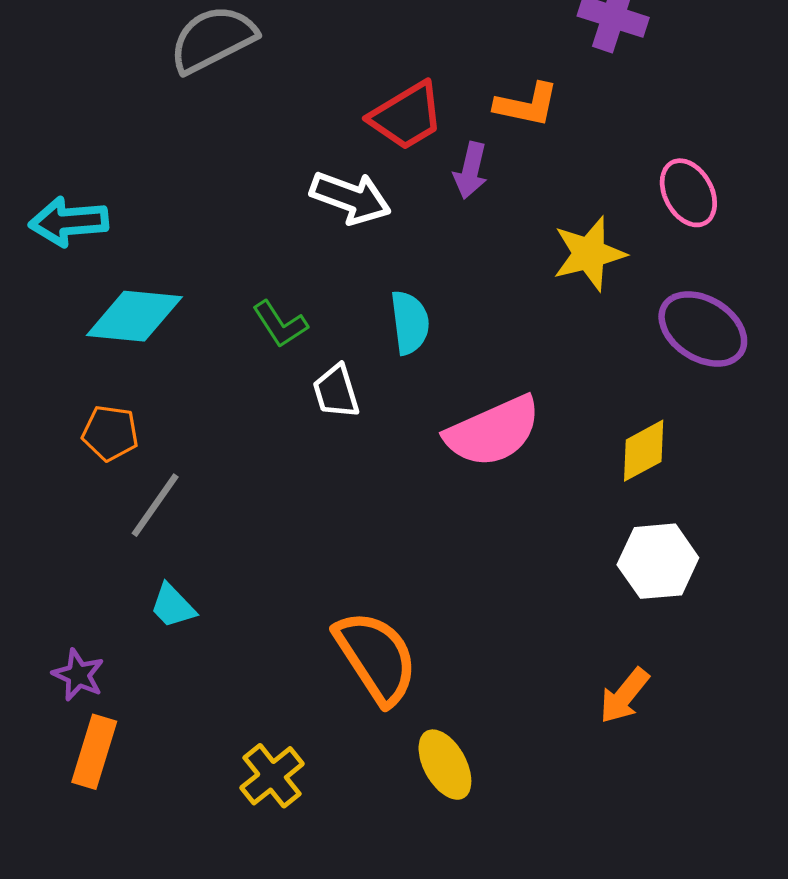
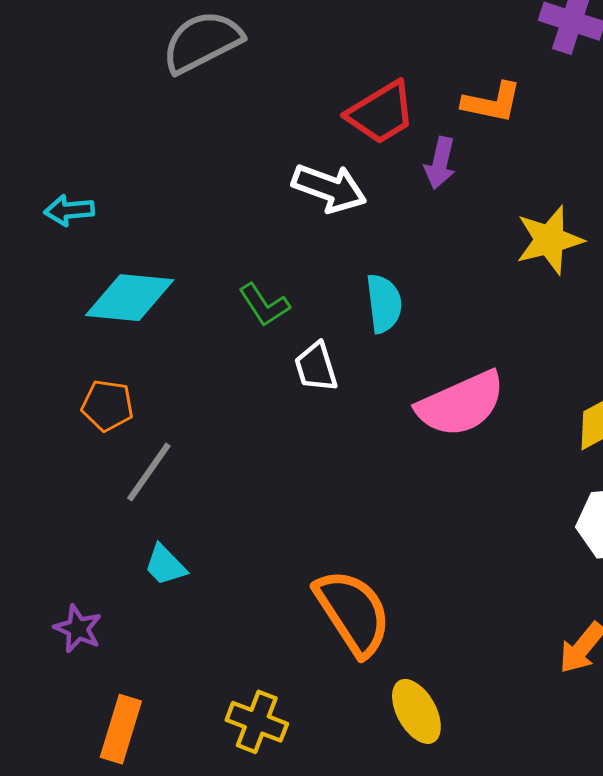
cyan arrow: (69, 222) -> (69, 210), size x0.7
orange rectangle: (94, 752) -> (121, 729), moved
yellow cross: (272, 776) -> (257, 722), turned -30

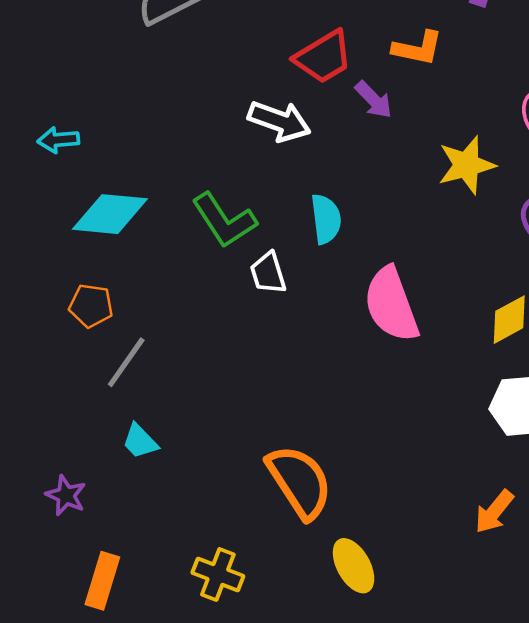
purple arrow: (440, 163) -> (374, 100), turned -57
green L-shape: (264, 305) -> (224, 220), size x1.5
pink semicircle: (461, 404) -> (391, 304), turned 94

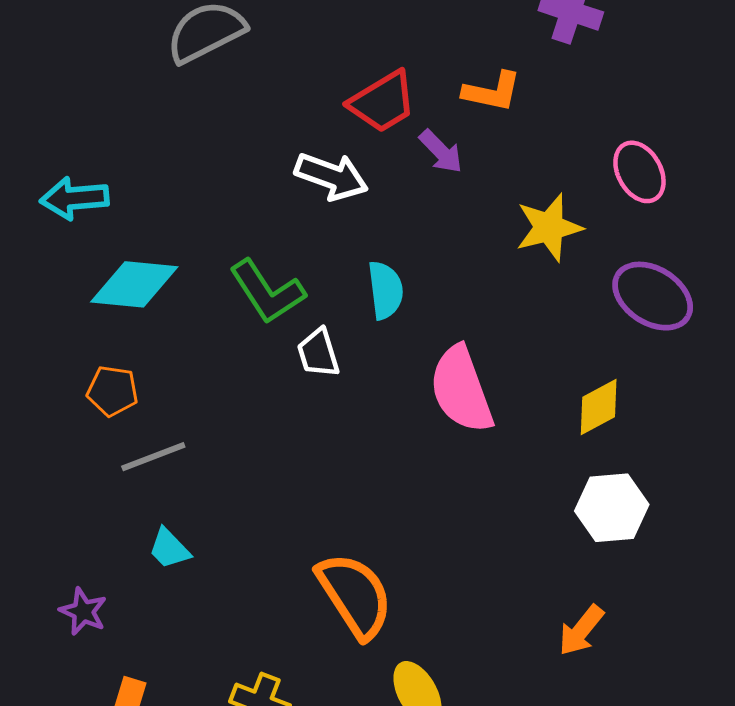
cyan arrow: (58, 140) -> (74, 198), size x1.4
gray line: (126, 362) -> (153, 457), turned 34

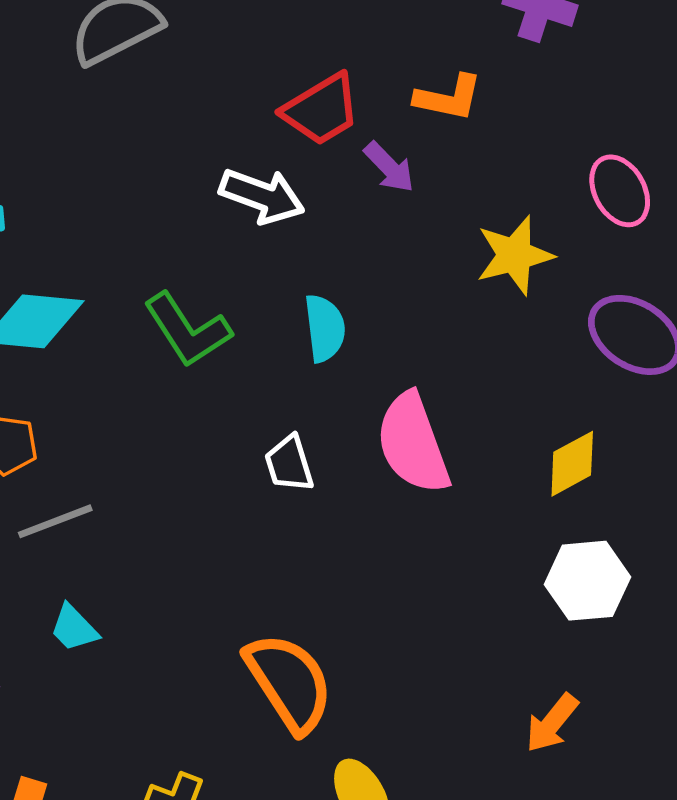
white trapezoid: (318, 353) -> (289, 464), moved

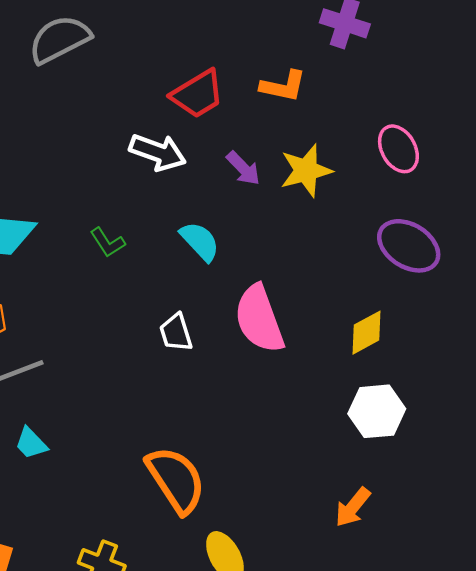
purple arrow: (389, 167) -> (243, 168), moved
yellow star: (515, 255) -> (306, 171), moved
cyan semicircle: (325, 328) -> (200, 241), turned -36
green L-shape: (187, 330) -> (107, 242), size x0.6

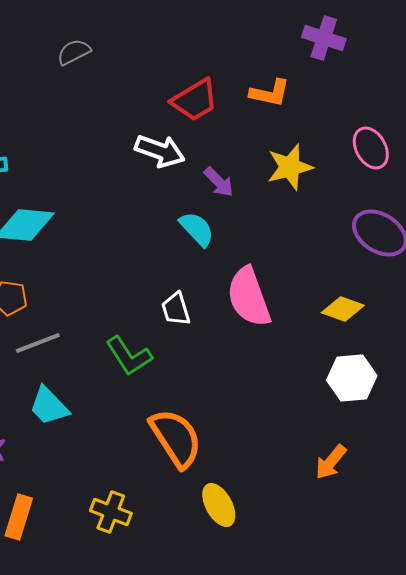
gray semicircle: (60, 39) -> (74, 52), size x0.6
purple arrow: (243, 168) -> (219, 182), moved
green L-shape: (107, 242) -> (129, 356), moved, size x1.5
yellow diamond: (366, 333) -> (343, 309), turned 48
cyan trapezoid: (31, 443) -> (49, 406), size x1.4

